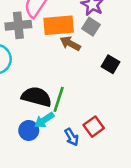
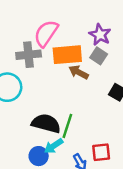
red square: (94, 127) -> (101, 152), turned 30

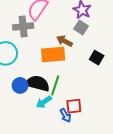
orange rectangle: (67, 55) -> (53, 54), moved
red square: (101, 152) -> (74, 106), moved
blue circle: (39, 156) -> (20, 85), moved

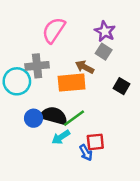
gray cross: (23, 26) -> (37, 66), moved
green line: (55, 85) -> (74, 118), turned 36

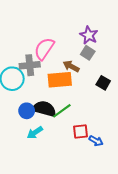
pink semicircle: (54, 30) -> (44, 49), moved
cyan arrow: (61, 137) -> (35, 133), moved
blue arrow: (86, 153) -> (96, 141), moved, turned -32

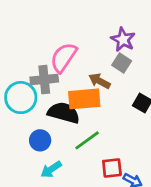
black semicircle: (44, 109) -> (64, 113), moved

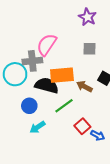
purple star: (123, 40) -> (87, 17), moved
gray square: (122, 63) -> (90, 49), turned -32
brown arrow: (99, 81) -> (84, 86), moved
red square: (112, 168) -> (82, 126), turned -35

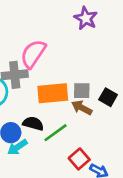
gray square: (90, 49) -> (82, 91), moved
black semicircle: (47, 85) -> (33, 123), moved, size x0.7
cyan arrow: (37, 127) -> (17, 147), moved

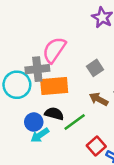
gray square: (82, 91) -> (95, 68), moved, turned -35
orange rectangle: (53, 93) -> (54, 86), moved

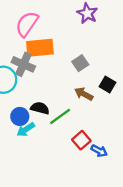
pink semicircle: (54, 50) -> (27, 24), moved
gray cross: (37, 69) -> (23, 64), turned 30
orange rectangle: (54, 86) -> (40, 48), moved

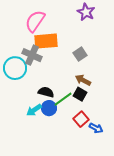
black square: (107, 84) -> (80, 94), moved
blue circle: (20, 116) -> (49, 108), moved

